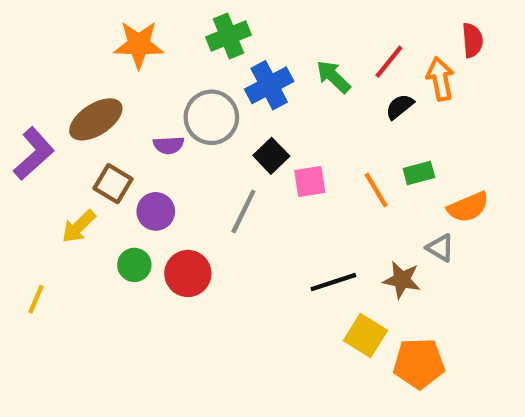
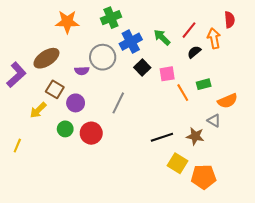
black square: (271, 156) -> (142, 68), moved
pink square: (310, 181) -> (167, 74), moved

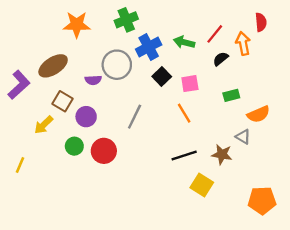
green arrow: (162, 37) -> (184, 42), turned -30
orange line: (183, 93) -> (184, 113), moved
orange pentagon: (204, 177) -> (262, 200), moved

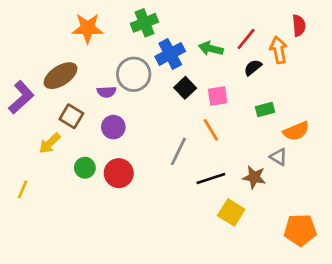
purple circle: (86, 117) -> (113, 127), moved
gray line: (135, 117) -> (178, 151), moved

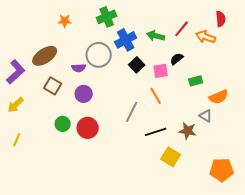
orange star: (88, 28) -> (65, 21), size x0.6
orange arrow: (279, 50) -> (206, 37), turned -60
black semicircle: (253, 67) -> (177, 59), moved
yellow arrow: (50, 143) -> (16, 105), moved

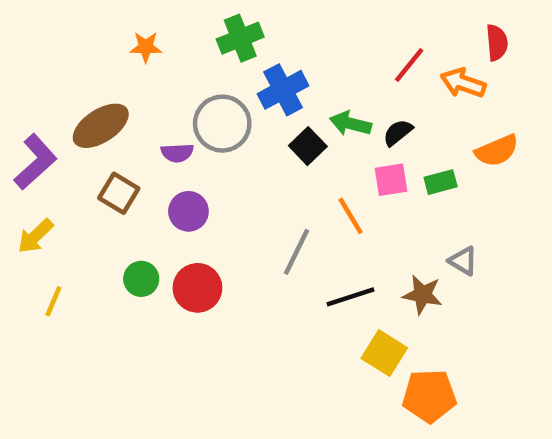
green arrow: (156, 36) -> (351, 124), moved
pink square: (161, 71) -> (391, 180), moved
orange semicircle: (219, 97) -> (497, 151), moved
yellow line: (17, 140) -> (53, 301), moved
orange pentagon: (222, 170) -> (429, 396), moved

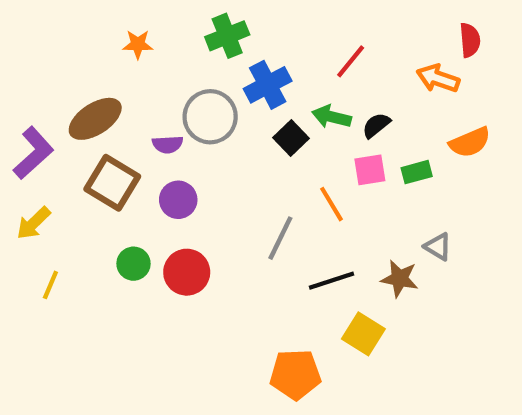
red line: (409, 65) -> (351, 61), moved
brown square: (119, 193) -> (112, 183), size x1.4
orange pentagon: (429, 396) -> (295, 374), moved

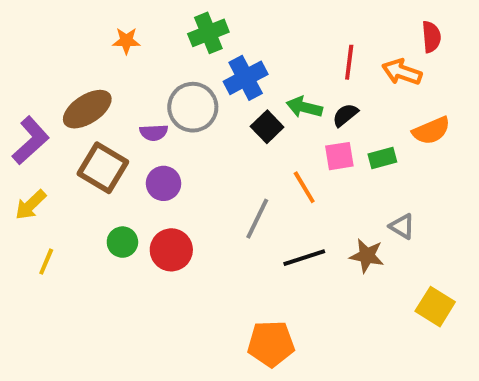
red line: (351, 61) -> (349, 62), moved, turned -32
yellow square: (363, 334) -> (435, 307), moved

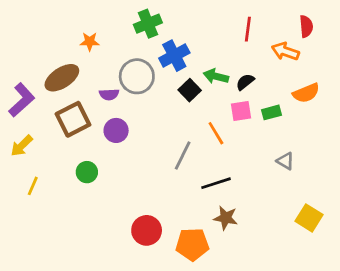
orange star: (126, 41) -> (90, 42), moved
red line: (349, 62) -> (248, 29), moved
brown square: (103, 168) -> (73, 119), turned 32
red circle: (171, 250) -> (147, 230), moved
brown star: (367, 256) -> (226, 218), moved

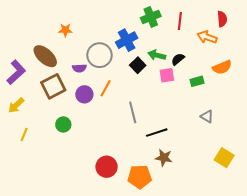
green cross: (148, 24) -> (151, 17), moved
brown ellipse: (62, 78) -> (45, 56), turned 75
pink square: (241, 111) -> (167, 75), moved
orange line: (216, 133) -> (106, 88), moved, turned 60
gray line: (183, 155) -> (133, 112), turned -40

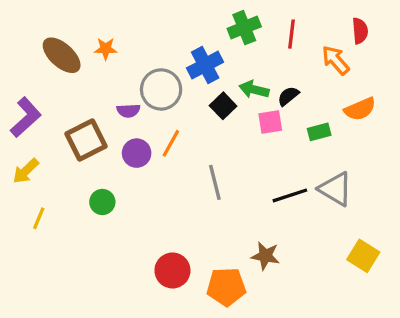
orange arrow: (207, 37) -> (336, 60), turned 30
brown ellipse: (45, 56) -> (62, 55), moved
gray triangle: (207, 116) -> (336, 189), size x1.6
black line: (157, 133) -> (290, 195), moved

